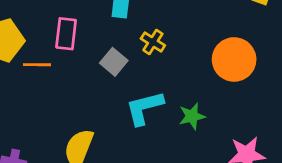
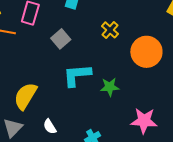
yellow cross: (153, 42) -> (110, 30), moved

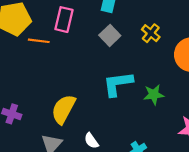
gray square: (61, 39) -> (110, 35), moved

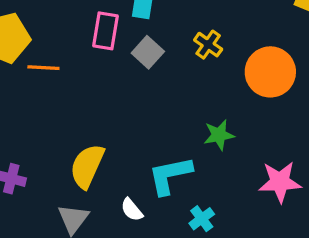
pink rectangle: (64, 20) -> (106, 31), moved
cyan L-shape: (118, 84) -> (170, 175), moved

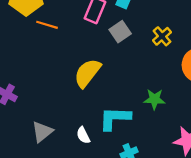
yellow semicircle: (87, 166) -> (87, 73), moved

